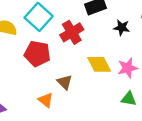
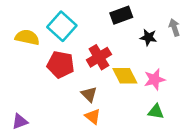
red cross: (72, 32) -> (99, 57), moved
orange triangle: (46, 100) -> (93, 117), moved

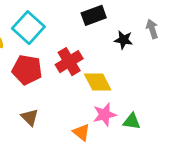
pink star: (155, 79) -> (105, 115), moved
brown triangle: (89, 94) -> (30, 117), moved
orange triangle: (93, 117) -> (81, 132), moved

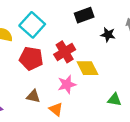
pink star: (105, 115) -> (67, 84), moved
brown triangle: (30, 117) -> (33, 96), turned -32
orange triangle: (81, 132) -> (56, 109), moved

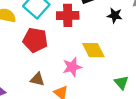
red cross: (65, 52) -> (68, 15), moved, turned 30
green triangle: (114, 100) -> (121, 83), turned 40

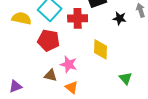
yellow diamond: (93, 50) -> (101, 49), turned 30
pink star: (72, 67) -> (69, 64), moved, turned 30

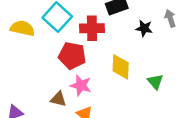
red pentagon: (49, 40) -> (72, 56), moved
green triangle: (126, 78) -> (155, 82), moved

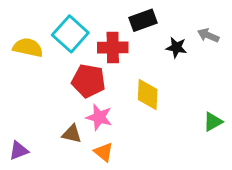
gray arrow: (170, 18) -> (208, 35), turned -49
green triangle: (155, 82) -> (213, 122), moved, turned 42

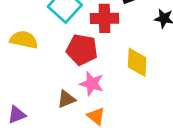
yellow semicircle: (28, 47) -> (24, 40), moved
brown triangle: (72, 134) -> (66, 99), turned -36

